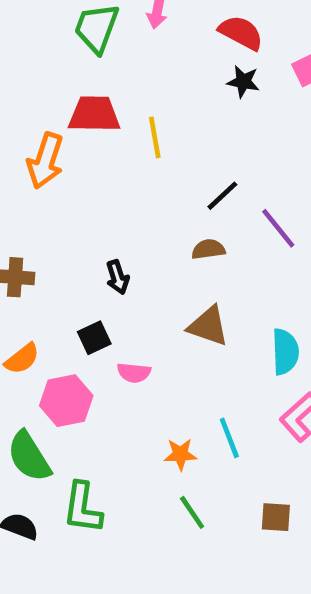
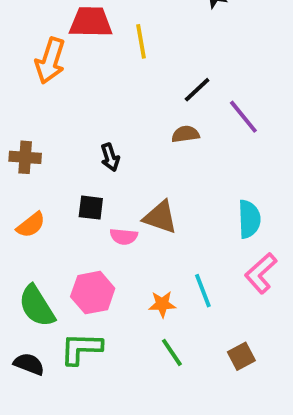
brown triangle: (208, 326) -> (160, 217), moved
black square: (94, 338) -> (91, 208), turned 32
pink hexagon: (66, 401) -> (93, 293), moved
green L-shape: (83, 508) -> (81, 349), turned 84
brown square: (276, 517) -> (241, 356), turned -32

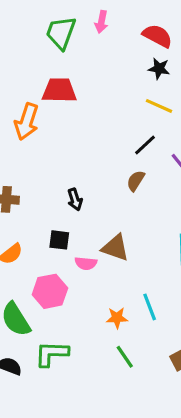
yellow line: (141, 41) -> (159, 106), moved, turned -56
brown semicircle: (185, 134) -> (136, 181), turned -50
pink hexagon: (93, 293) -> (50, 291), moved

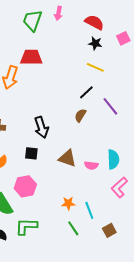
black arrow: (75, 199) -> (41, 127), size x1.5
pink semicircle: (86, 263) -> (91, 165), moved
cyan line: (150, 307) -> (89, 210), moved

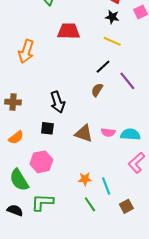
red trapezoid: (31, 57) -> (69, 31), moved
cyan semicircle: (113, 159) -> (130, 134), turned -84
pink semicircle: (91, 165) -> (108, 132), moved

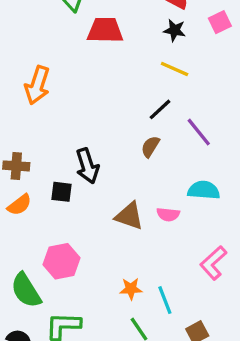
red trapezoid: (69, 31) -> (105, 30), moved
black square: (47, 128) -> (61, 192), moved
cyan semicircle: (130, 134) -> (204, 190), moved
orange semicircle: (16, 137) -> (19, 205), moved

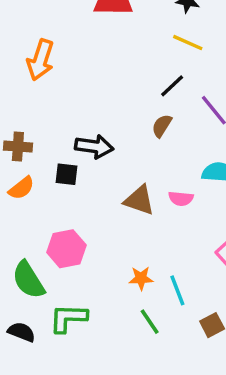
black arrow: (87, 166) -> (94, 147), turned -64

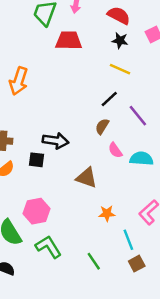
pink semicircle: (181, 199) -> (115, 150), moved, turned 49
orange star: (141, 278) -> (107, 213), moved
cyan line: (177, 290) -> (128, 240), moved
green L-shape: (68, 318) -> (48, 247), moved, turned 56

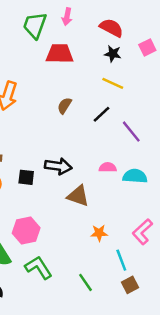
brown semicircle: (102, 126) -> (64, 106), moved
black arrow: (56, 141) -> (58, 166), moved
pink semicircle: (115, 150) -> (108, 167), turned 126

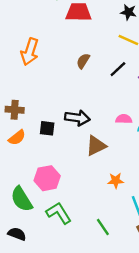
brown triangle: (78, 196) -> (96, 146), turned -45

